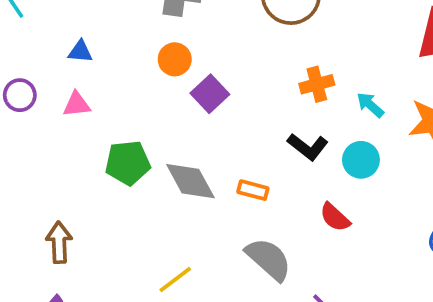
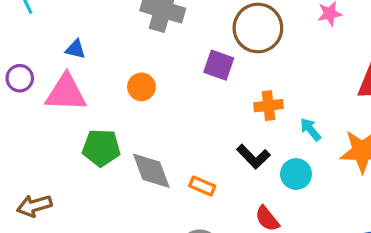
orange circle: (175, 59) -> (141, 87), moved
purple square: (210, 94) -> (219, 65), moved, turned -36
pink triangle: (77, 104) -> (66, 93), size x1.8
brown arrow: (59, 242) -> (34, 206), turned -112

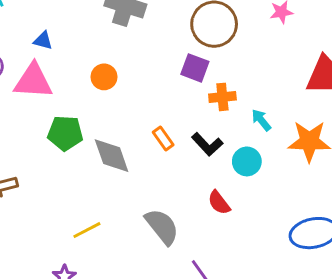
purple square: (219, 65) -> (195, 68), moved
orange rectangle: (202, 186) -> (163, 138), moved, turned 30

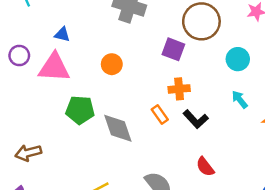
purple square: (195, 68) -> (173, 49), moved
orange cross: (222, 97) -> (179, 89), moved
cyan circle: (247, 161) -> (238, 59), moved

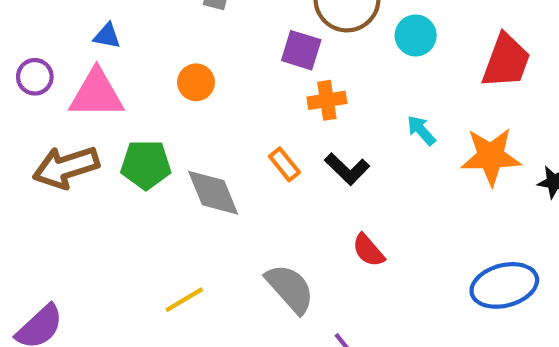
cyan circle: (238, 59) -> (416, 35), moved
orange cross: (179, 89) -> (327, 100), moved
brown arrow: (28, 153) -> (66, 167), moved, size x1.4

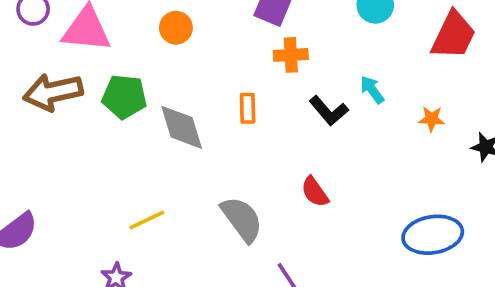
orange star: (491, 156) -> (432, 119), size x0.5
orange rectangle: (284, 164) -> (248, 108), turned 32
black L-shape: (347, 169) -> (329, 111), moved

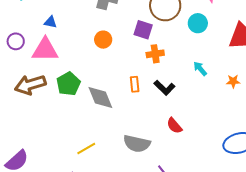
orange circle: (176, 28) -> (103, 40), moved
green pentagon: (124, 97) -> (68, 84), turned -30
black L-shape: (329, 111) -> (164, 88), moved
gray semicircle: (242, 219) -> (137, 144), turned 144

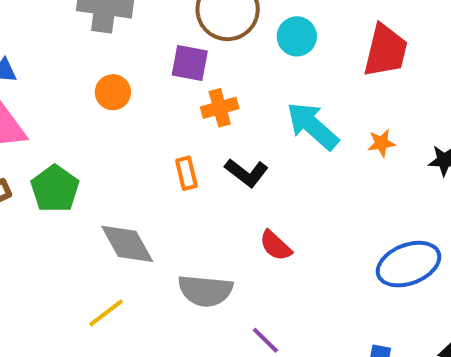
cyan arrow: (200, 69) -> (313, 126), size x1.8
gray diamond: (100, 97) -> (127, 244), moved

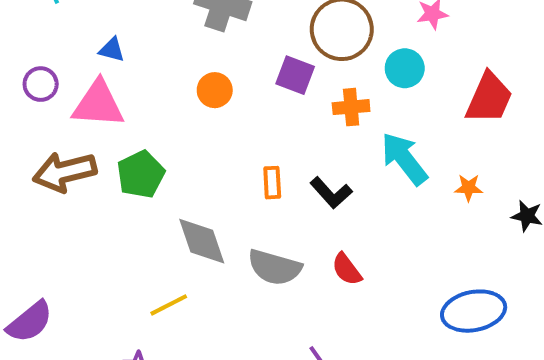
orange cross: (220, 108) -> (351, 107), moved
gray semicircle: (205, 291) -> (275, 267), moved

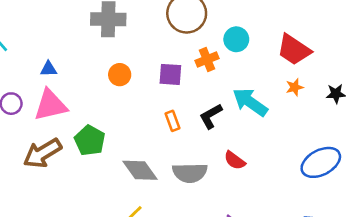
cyan circle: (405, 68) -> (236, 39), moved
purple square: (295, 75) -> (170, 74), moved
red trapezoid: (489, 98) -> (294, 50), moved, turned 117
cyan arrow: (404, 159) -> (250, 102), moved
black L-shape: (331, 193) -> (211, 116), turned 120

